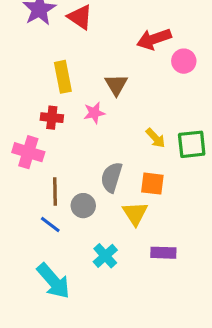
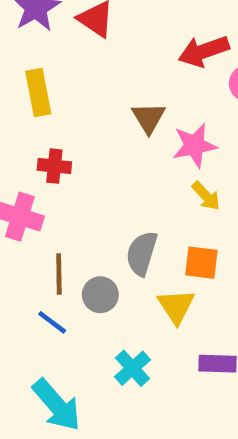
yellow rectangle: (63, 77) -> (38, 93), moved
pink star: (94, 113) -> (195, 145), moved, size x1.4

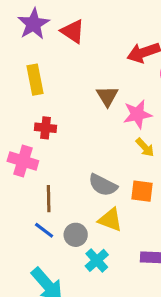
gray semicircle: (142, 253) -> (103, 185), turned -80
gray circle: (100, 295) -> (76, 235), moved
yellow triangle: (176, 306) -> (110, 220), moved, turned -36

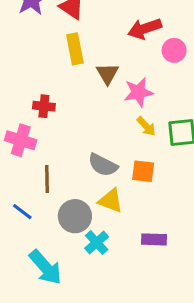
yellow rectangle: (35, 80) -> (75, 49), moved
blue line: (44, 230) -> (22, 212), moved
gray circle: (76, 235) -> (75, 216), size x1.4

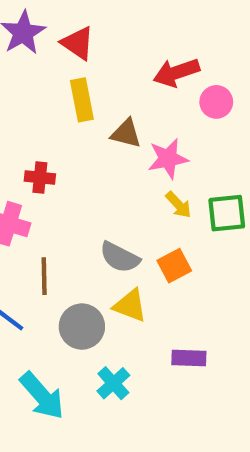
brown triangle: (107, 74) -> (126, 133), turned -45
orange square: (143, 171) -> (174, 266), turned -35
cyan cross: (97, 243) -> (113, 383), moved

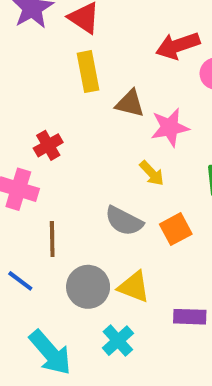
red cross: (40, 177) -> (48, 145), turned -36
yellow arrow: (178, 205) -> (152, 173), moved
yellow triangle: (130, 306) -> (134, 287), moved

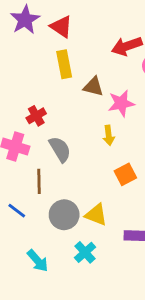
yellow arrow: (152, 173) -> (109, 135), turned 36
gray semicircle: (124, 221) -> (60, 149), moved, turned -148
cyan arrow: (50, 353) -> (38, 261), size x0.7

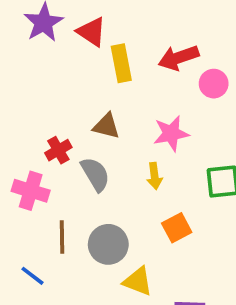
yellow rectangle: (64, 64) -> (121, 63), moved
brown triangle: (93, 87) -> (106, 126), moved
gray semicircle: (60, 149) -> (95, 174), moved
gray circle: (64, 215) -> (108, 244), moved

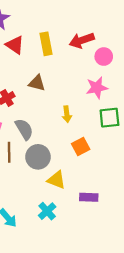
red triangle: (92, 32) -> (15, 45), moved
pink star: (171, 133) -> (97, 88), moved
gray semicircle: (95, 174) -> (24, 129), moved

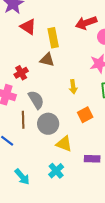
yellow rectangle: (46, 44) -> (53, 38), moved

